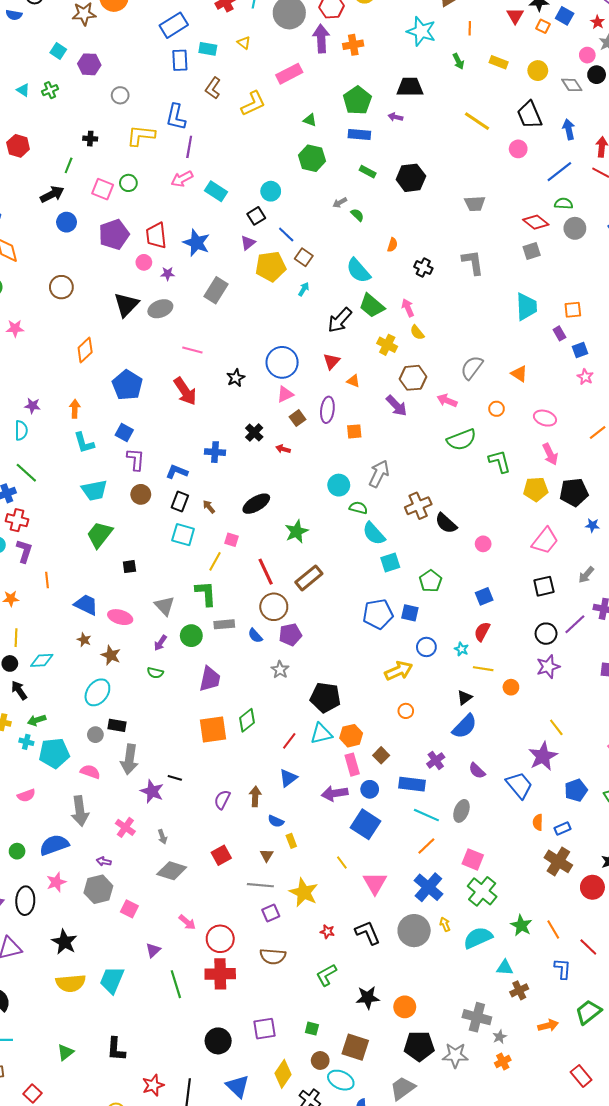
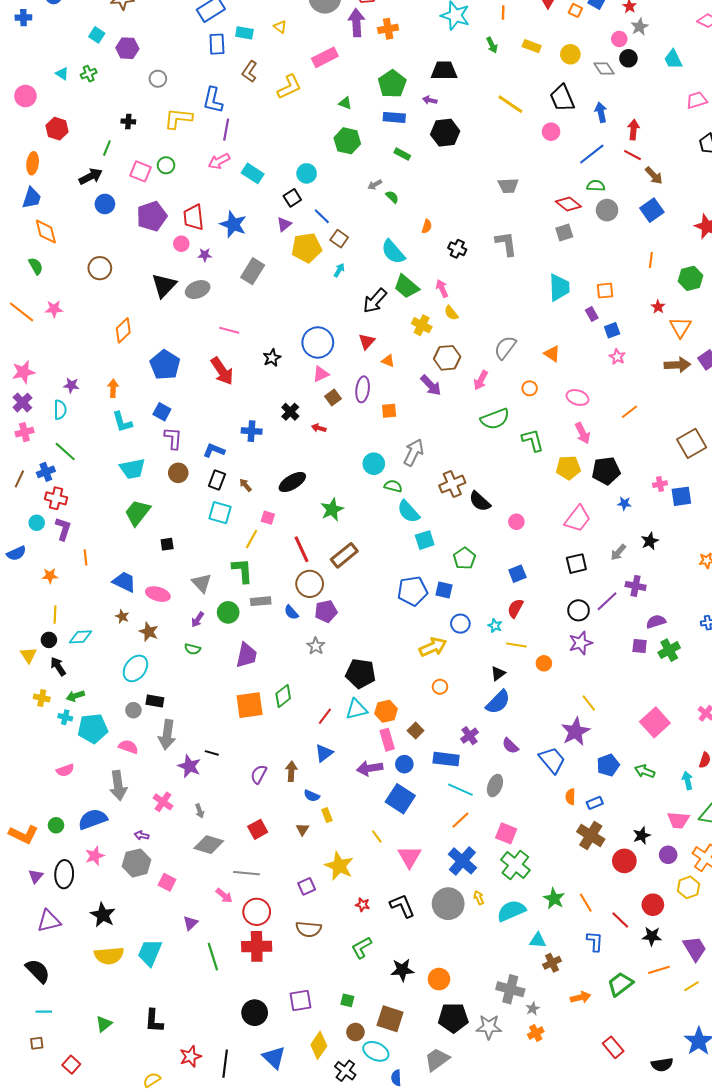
black hexagon: (411, 178) -> (445, 133), moved
pink arrow: (447, 401) -> (481, 380), turned -84
gray line: (260, 885) -> (246, 873), moved

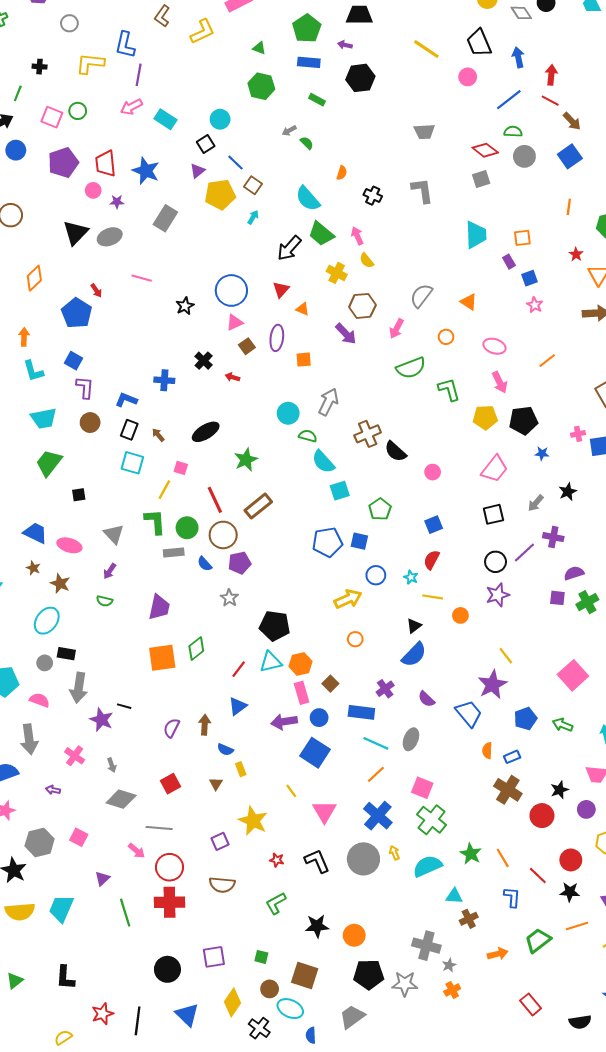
red arrow: (222, 371) -> (96, 290), moved, size x0.5
green circle: (228, 612) -> (187, 528), moved
gray hexagon: (136, 863) -> (40, 842), moved

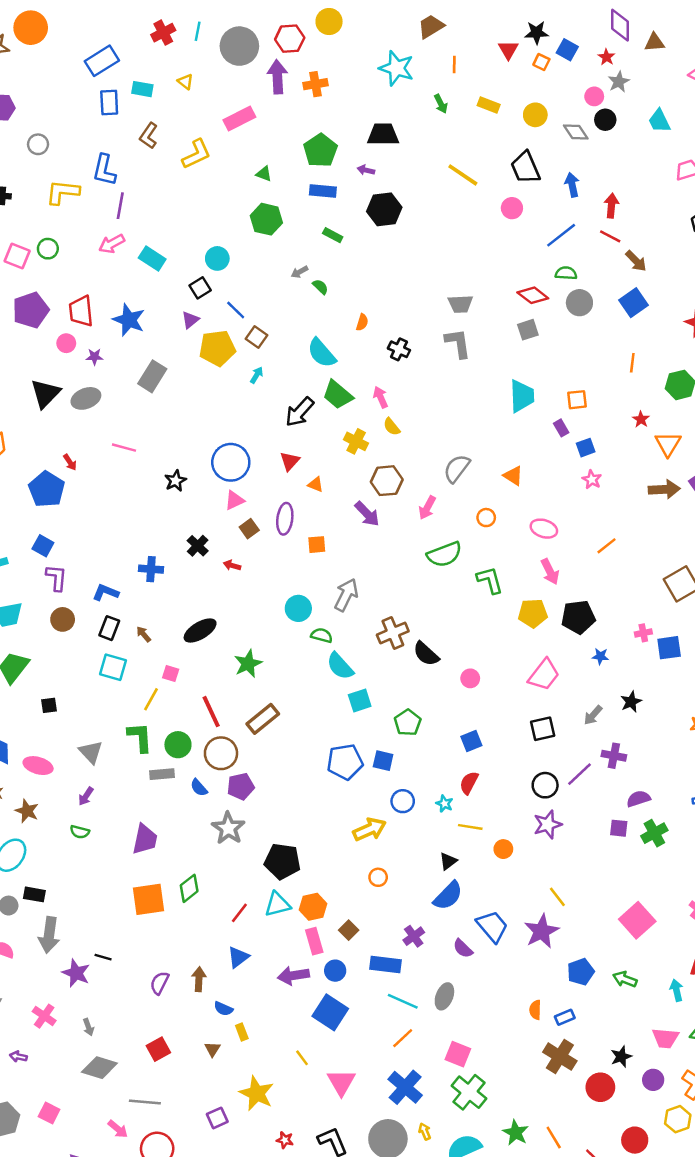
gray trapezoid: (424, 132) -> (460, 304), moved
gray star: (229, 598) -> (228, 828), size x1.5
blue trapezoid: (469, 713) -> (492, 926), moved

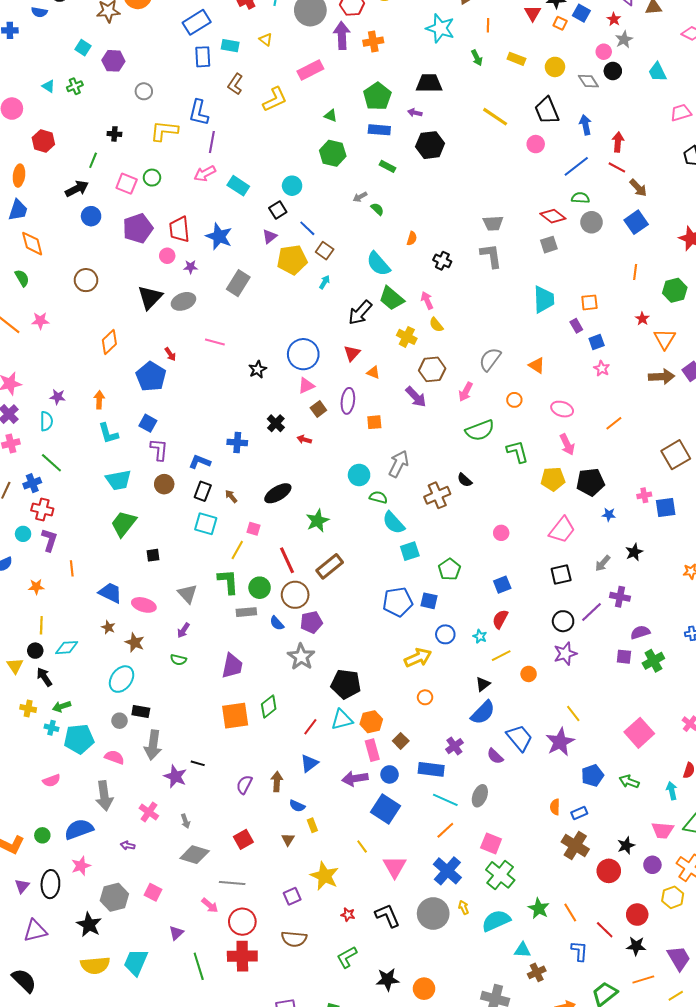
black semicircle: (426, 654) -> (465, 480), moved, size x0.7
yellow line: (470, 827) -> (501, 656), turned -36

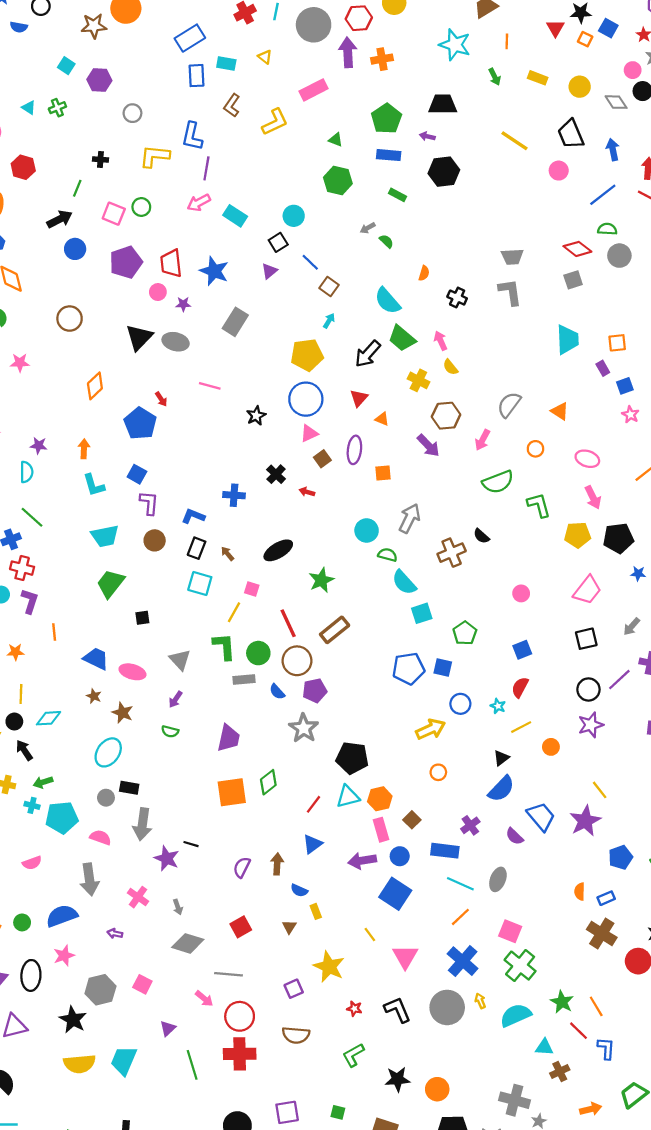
yellow pentagon: (292, 260) -> (307, 355), moved
gray ellipse: (183, 301) -> (176, 342), turned 35
red line: (605, 930) -> (579, 1031), moved

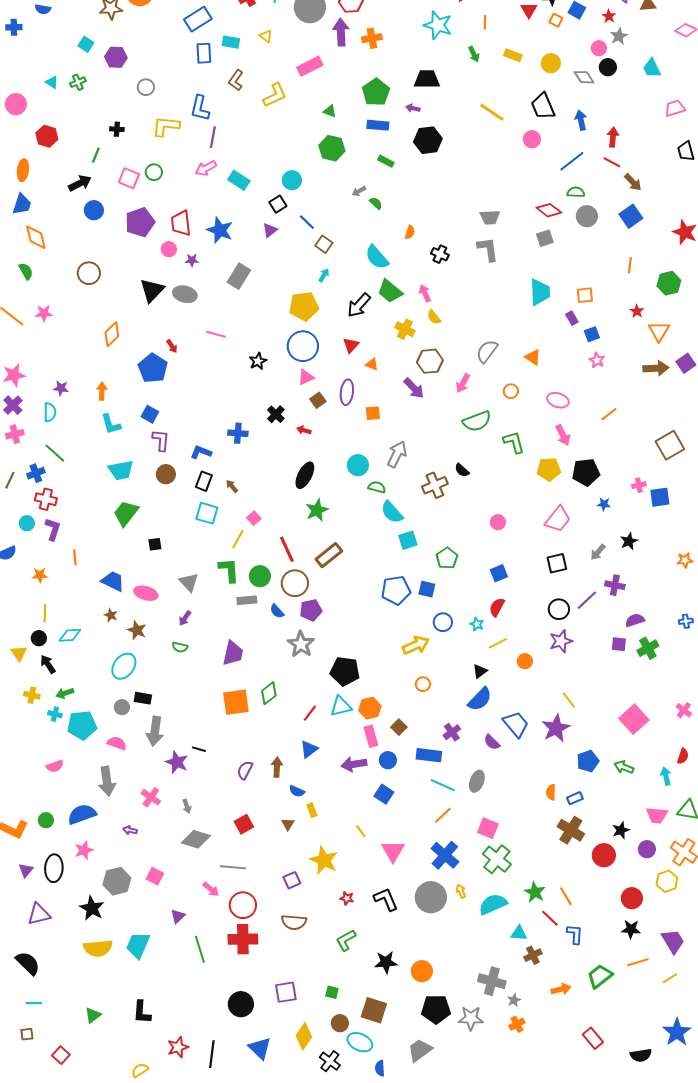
black ellipse: (278, 550) -> (305, 475), moved, turned -32
pink square: (252, 589) -> (254, 518), turned 32
blue square: (395, 894) -> (384, 794), size x0.7

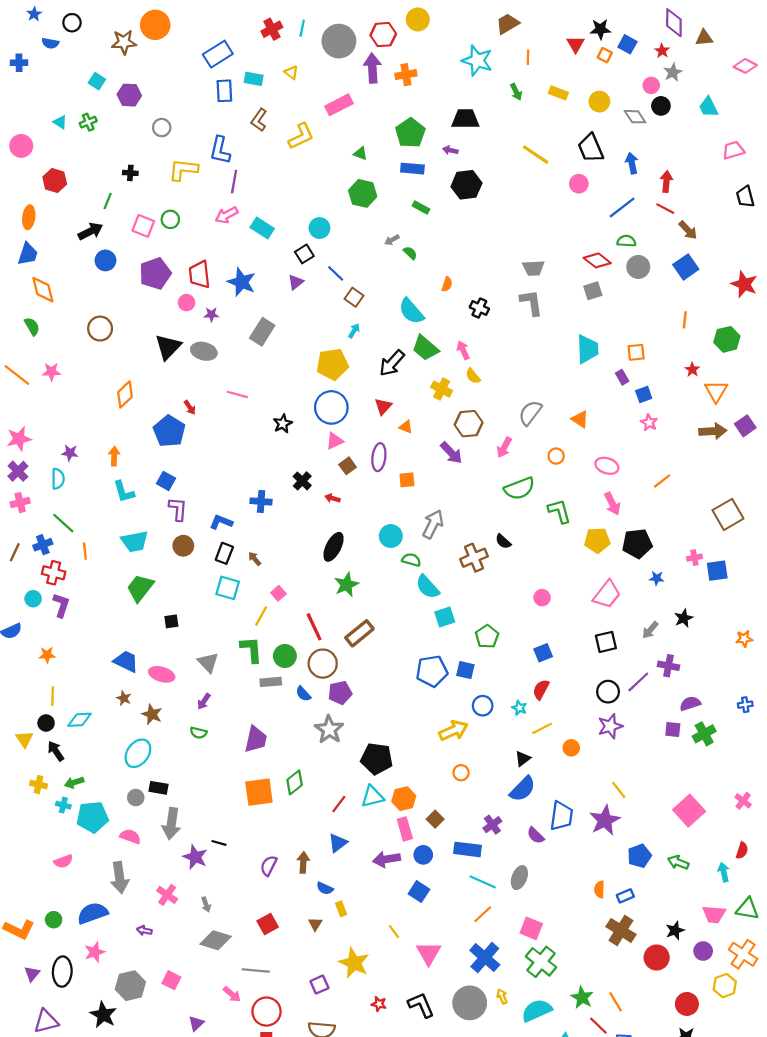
orange line: (75, 557) -> (85, 551), moved
blue trapezoid: (516, 724) -> (562, 816), turned 48

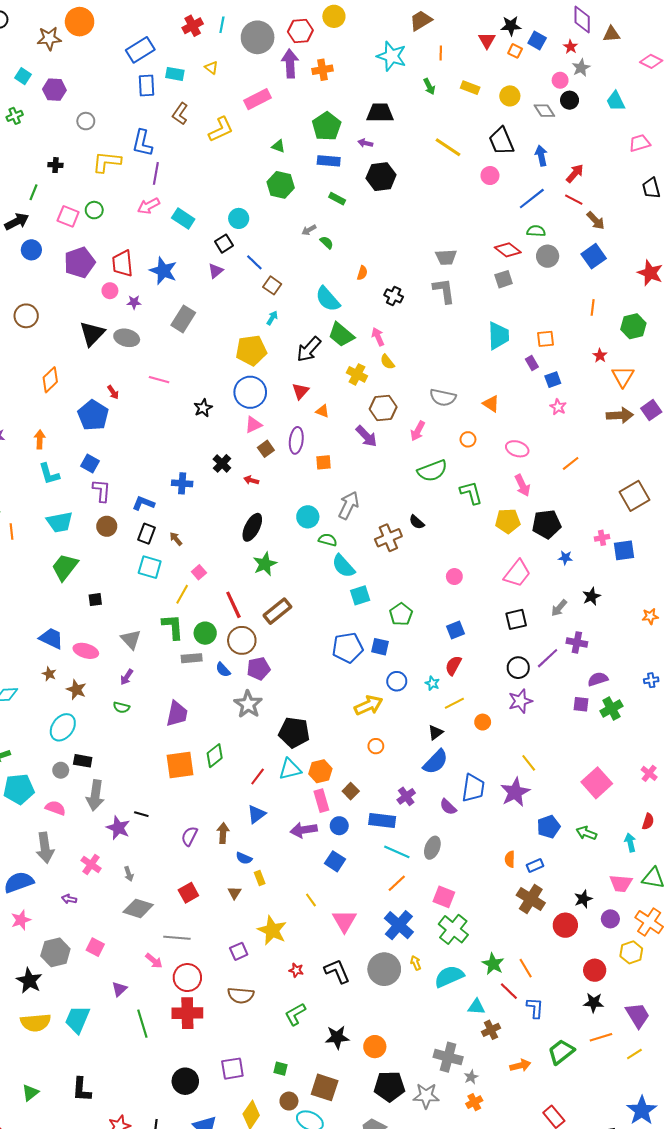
red arrow: (666, 182) -> (575, 173), turned 36
gray semicircle: (530, 413) -> (443, 397), turned -115

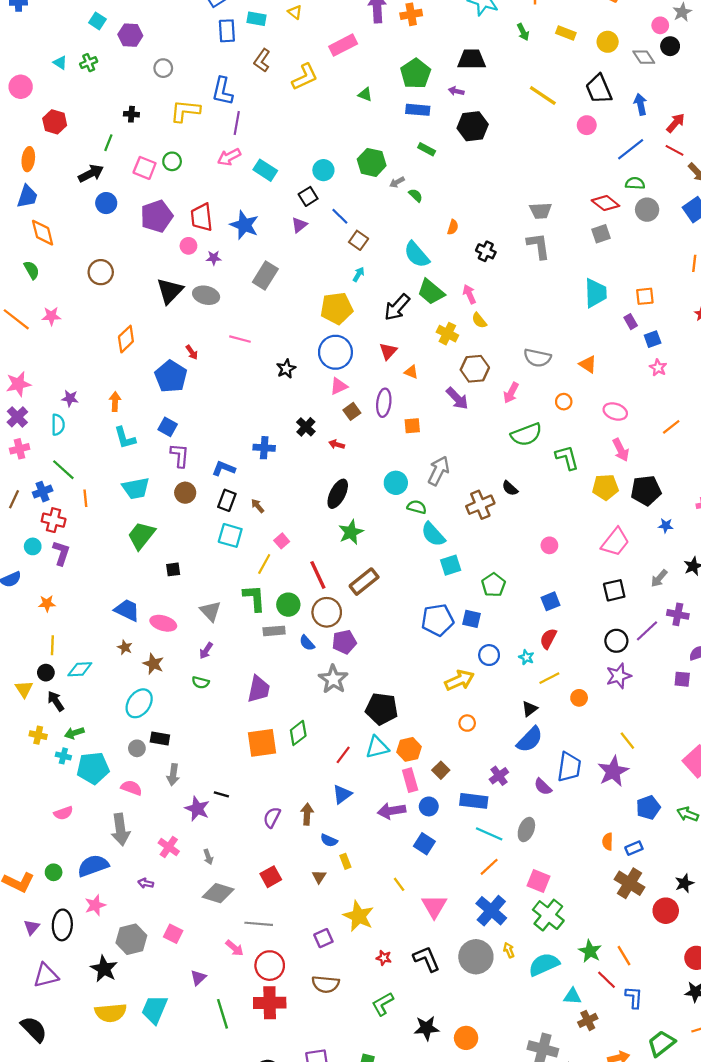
green hexagon: (281, 185) -> (372, 162), moved
gray arrow: (95, 795) -> (173, 775), size x0.7

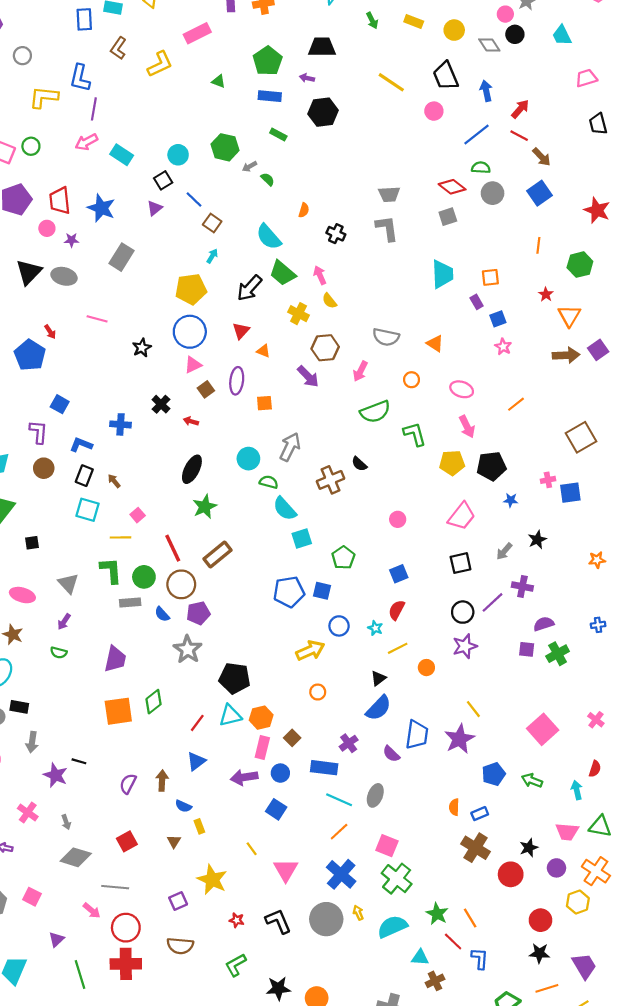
blue square: (168, 427) -> (60, 404), moved
yellow line: (264, 564) -> (120, 537), turned 60
pink rectangle: (410, 780) -> (262, 747), turned 30

